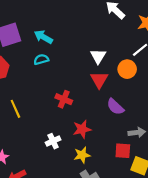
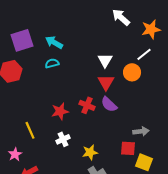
red cross: (64, 99) -> (87, 105), moved
purple semicircle: (115, 107) -> (109, 104), moved
yellow line: (15, 109) -> (30, 130), moved
red star: (82, 129) -> (60, 111), moved

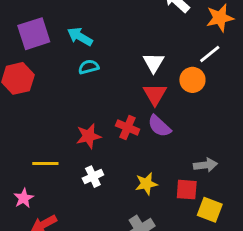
cyan semicircle: (52, 63) -> (89, 67), moved
yellow line: (30, 130) -> (45, 164), turned -66
yellow star: (90, 152) -> (146, 184), moved

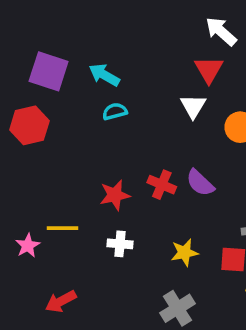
purple square: (34, 34) -> (49, 71), turned 36
red triangle: (155, 94) -> (209, 70), moved
white cross: (93, 177) -> (120, 244), turned 30
pink star: (24, 198) -> (28, 246), moved

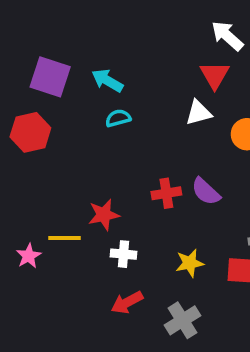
white triangle: (193, 106) -> (199, 113), turned 44
red cross: (162, 185) -> (166, 193), turned -32
red star: (115, 195) -> (104, 215), moved
red arrow: (61, 301) -> (127, 302), moved

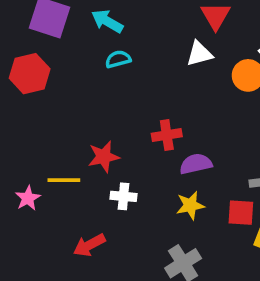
purple semicircle: (206, 191) -> (196, 164), moved, turned 124
red arrow: (127, 302) -> (89, 245), moved

